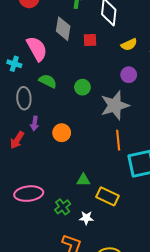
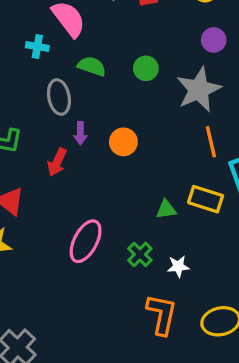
pink ellipse: (29, 194) -> (86, 241), turned -48
yellow rectangle: (108, 196) -> (206, 199), moved

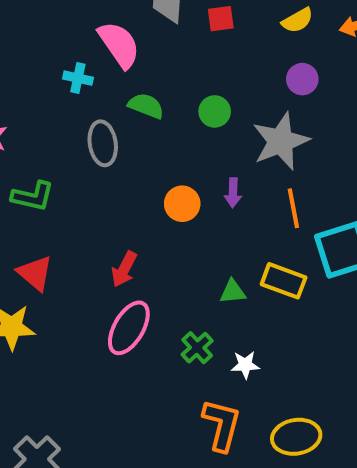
purple arrow: (80, 133) -> (233, 193), moved
red arrow: (57, 162) -> (124, 269), moved

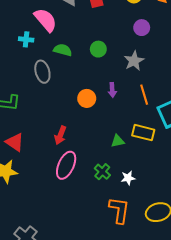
gray star: (281, 141) -> (134, 61), size x0.7

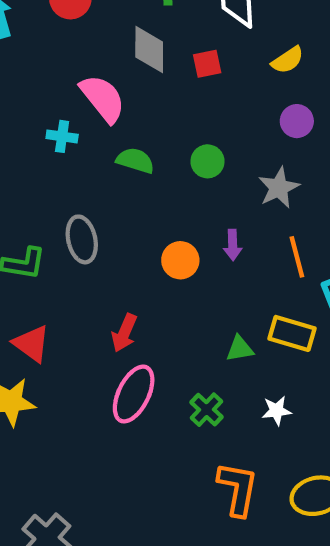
gray ellipse: (42, 72) -> (82, 239), moved
white star: (128, 178) -> (277, 411), moved

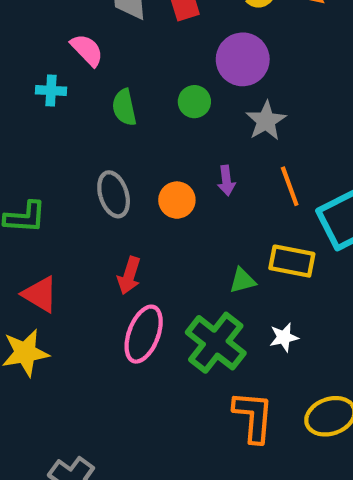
pink semicircle: (103, 98) -> (87, 50), size x0.7
purple circle: (297, 121) -> (243, 59), moved, size x1.6
green semicircle: (135, 161) -> (124, 107), turned -114
gray ellipse: (82, 239) -> (114, 194), moved
green cross: (206, 410) -> (216, 343), size x1.8

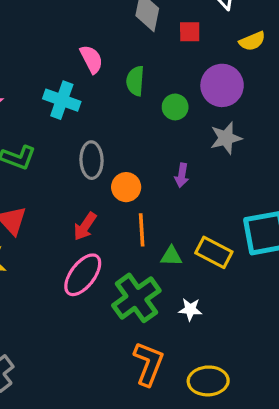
pink semicircle: (87, 50) -> (91, 59), moved
cyan cross: (51, 90) -> (62, 100), moved, size x1.5
green semicircle: (124, 107) -> (135, 81), moved
orange line: (290, 186) -> (142, 230), moved
orange circle: (177, 200) -> (126, 187), moved

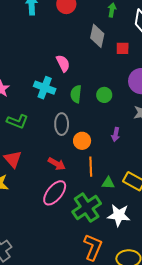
green semicircle: (135, 81) -> (76, 94), moved
green circle: (175, 107) -> (104, 95), moved
red arrow: (85, 226) -> (57, 164), turned -96
white star: (190, 309) -> (119, 215), size x1.6

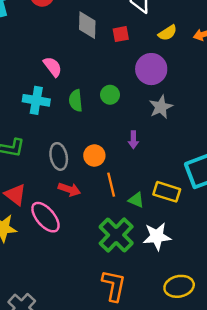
gray ellipse: (62, 124) -> (59, 156), moved
green triangle: (108, 183) -> (136, 200), turned 32
pink ellipse: (55, 193) -> (45, 217), moved, turned -68
orange L-shape: (93, 247) -> (114, 286), moved

